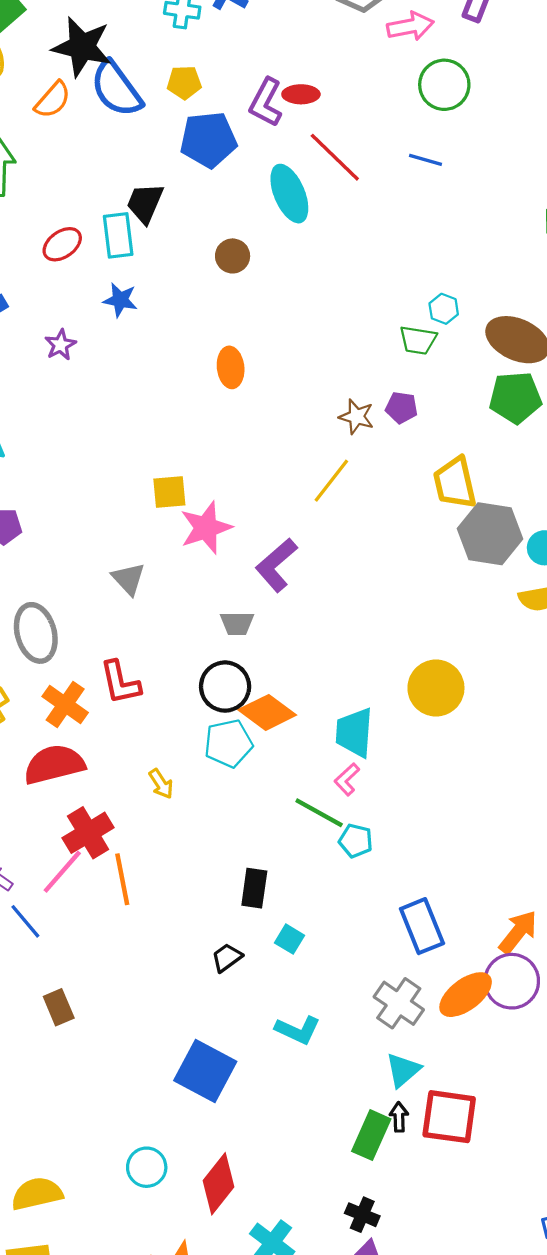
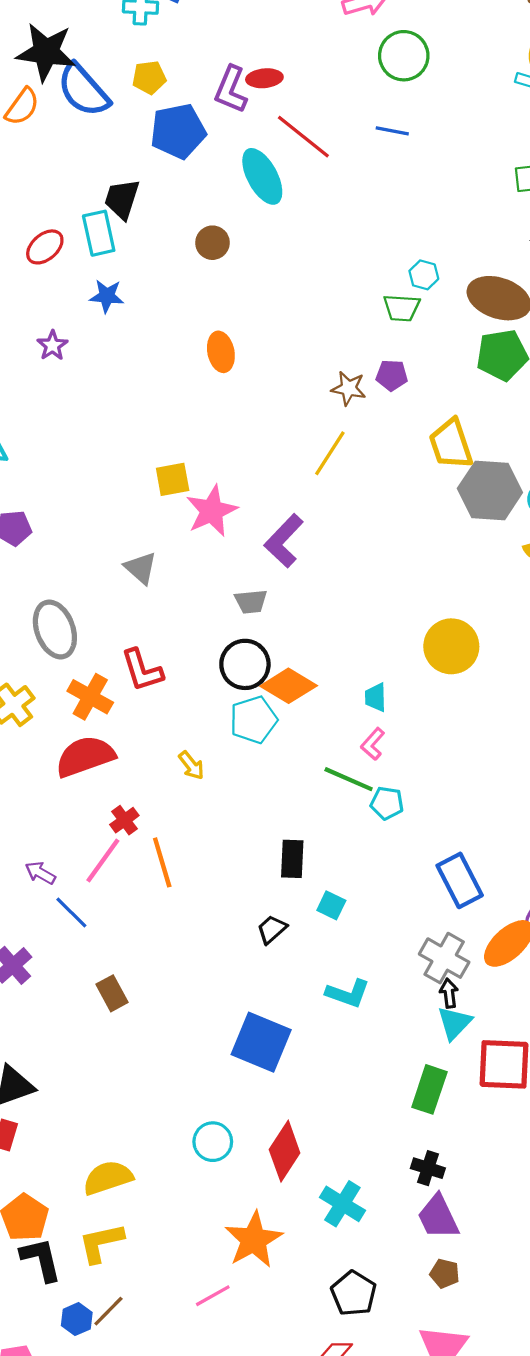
cyan trapezoid: (354, 732) -> (376, 697), size x0.6
red cross: (88, 833) -> (124, 820), size x0.6
black arrow: (399, 1117) -> (449, 993), moved

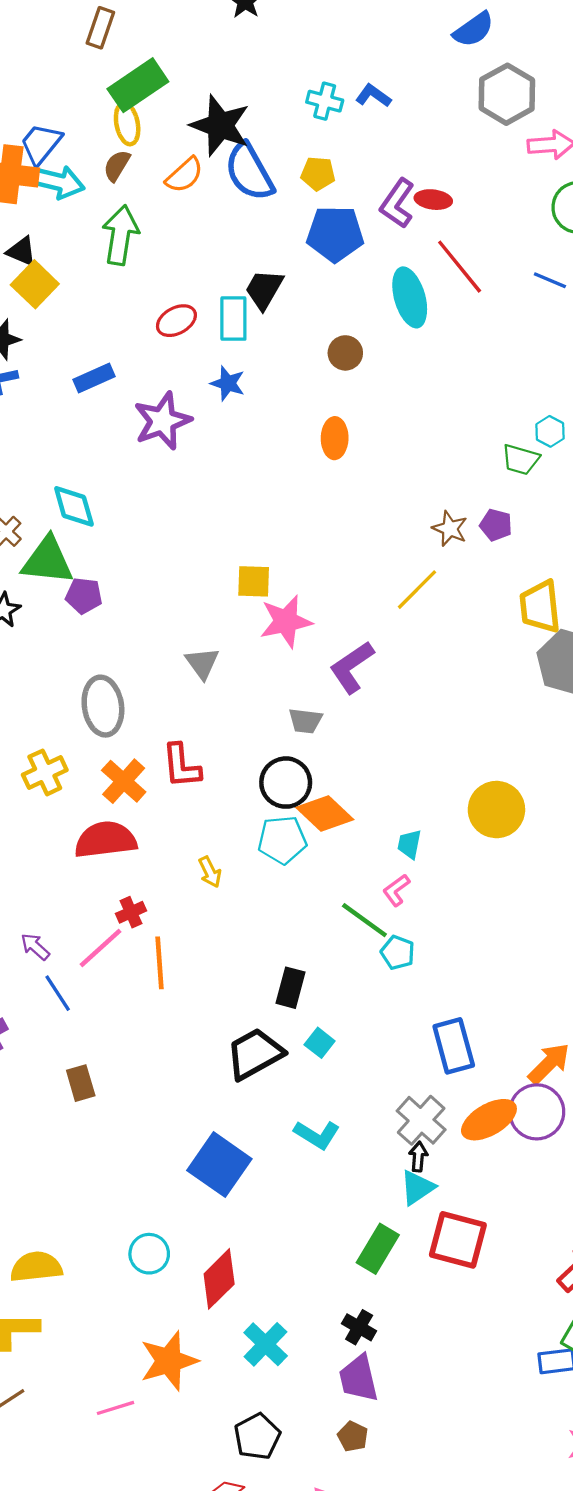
purple star: (52, 345) -> (163, 421), size x1.8
orange ellipse: (221, 352) -> (335, 438), moved
black trapezoid: (272, 929) -> (255, 1054), size x1.8

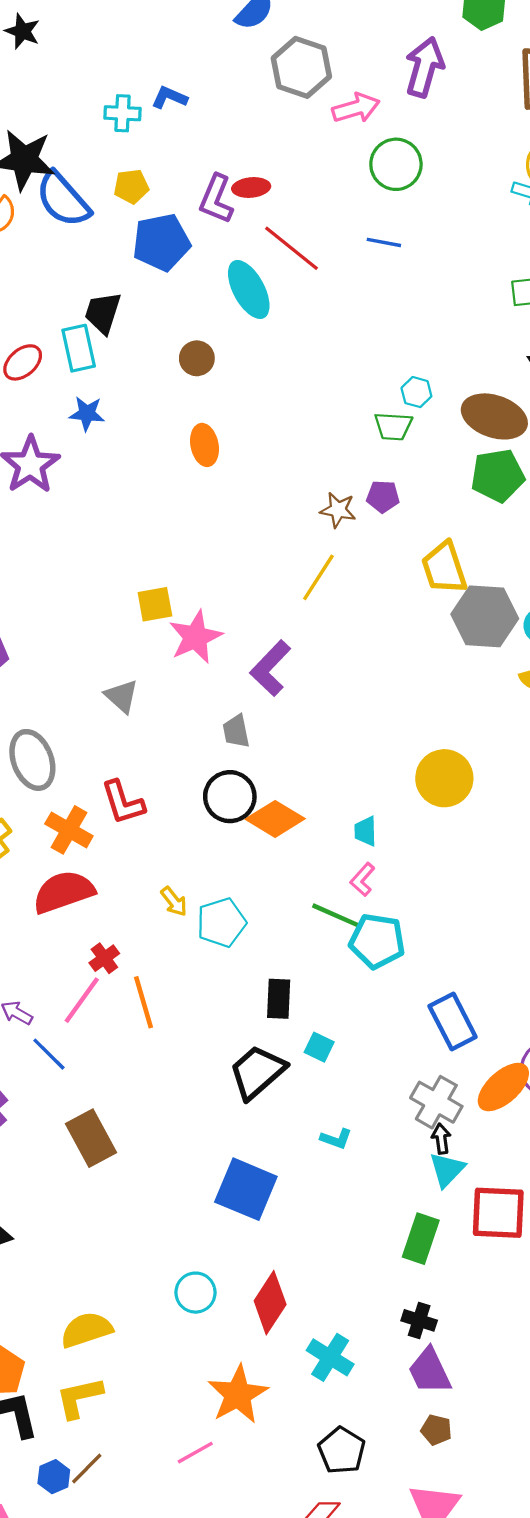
gray trapezoid: (305, 721) -> (236, 731), turned 84
cyan pentagon: (282, 840) -> (221, 923), moved
cyan pentagon: (398, 953) -> (377, 941), size x1.6
brown rectangle: (81, 1083) -> (91, 1138), size x1.5
cyan L-shape: (317, 1135) -> (336, 1139), size x0.7

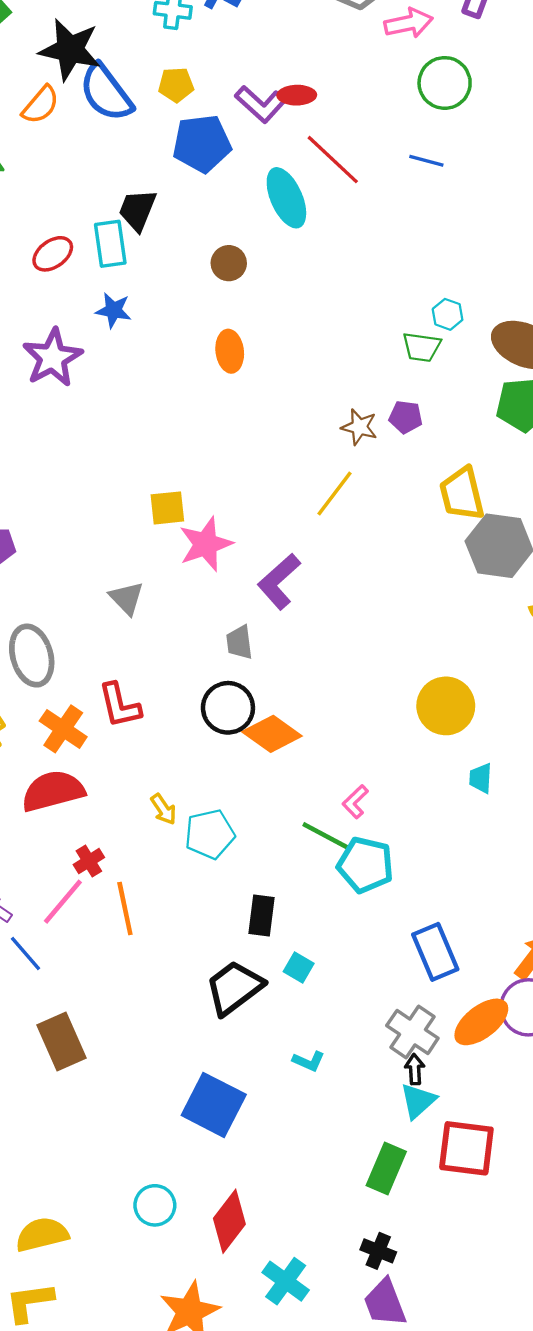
purple L-shape: (216, 199) -> (261, 104), turned -75
cyan trapezoid: (366, 831) -> (481, 778), moved

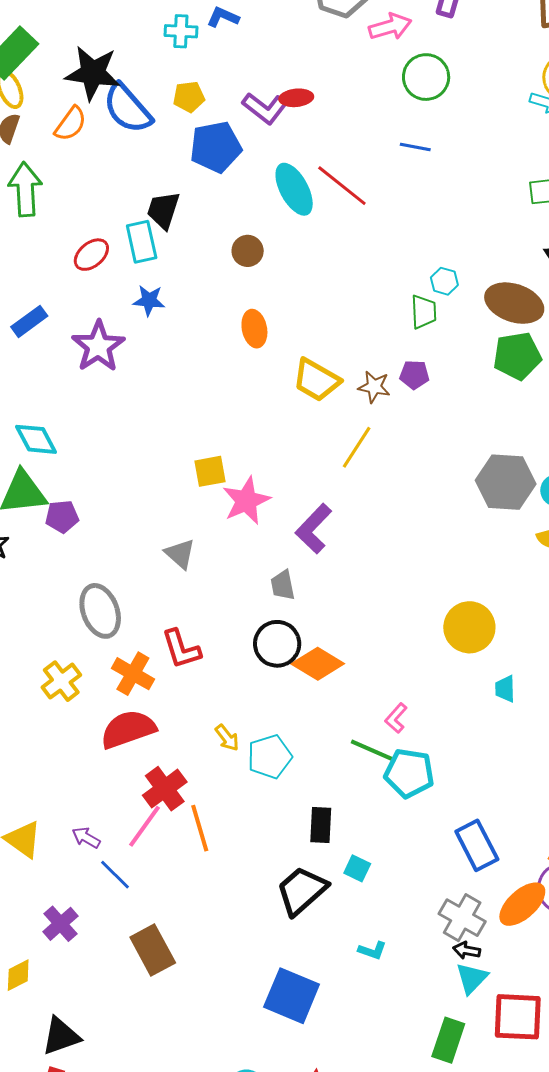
red line: (333, 160) -> (342, 186), moved
green trapezoid: (422, 347) -> (424, 312), turned -96
yellow trapezoid: (462, 494) -> (316, 380), moved, turned -42
red cross: (89, 861) -> (165, 789), size x1.6
black arrow: (415, 1069) -> (467, 950), turned -72

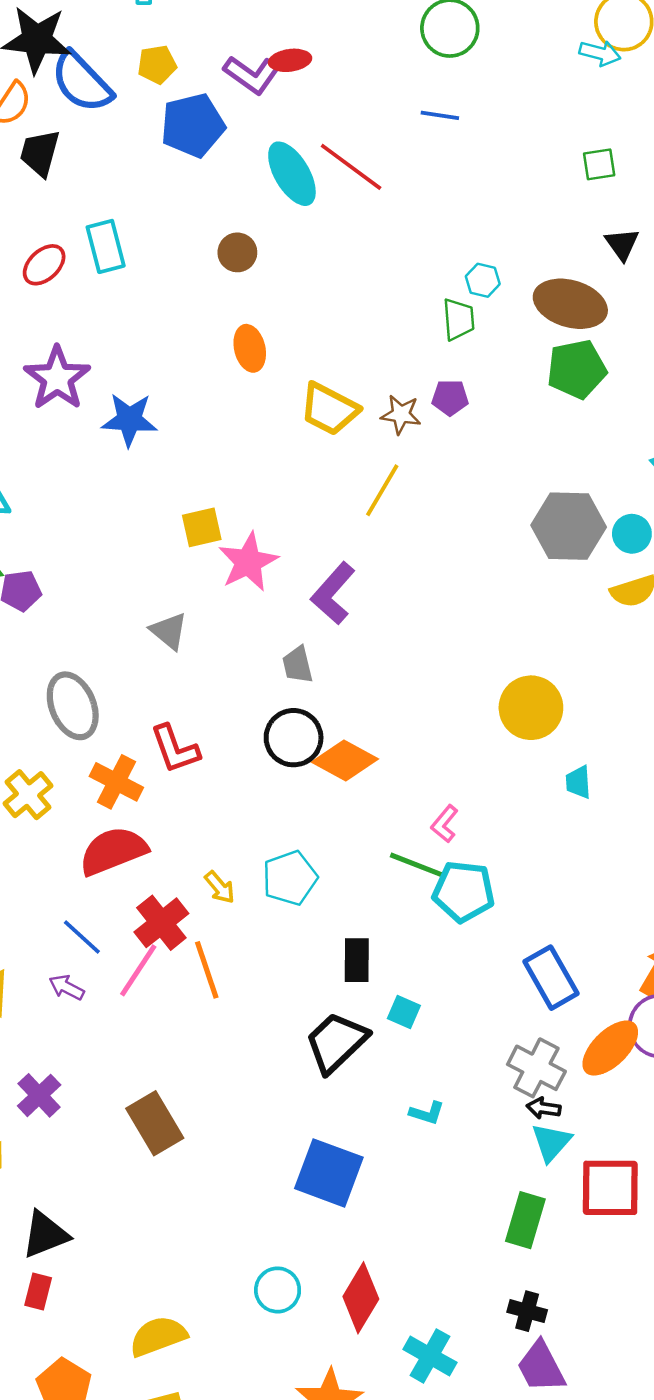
black trapezoid: (163, 210) -> (40, 153), moved
blue star: (149, 300) -> (129, 420), moved, size x1.4
yellow arrow: (227, 738) -> (220, 887), moved
blue line: (115, 875) -> (82, 937), moved

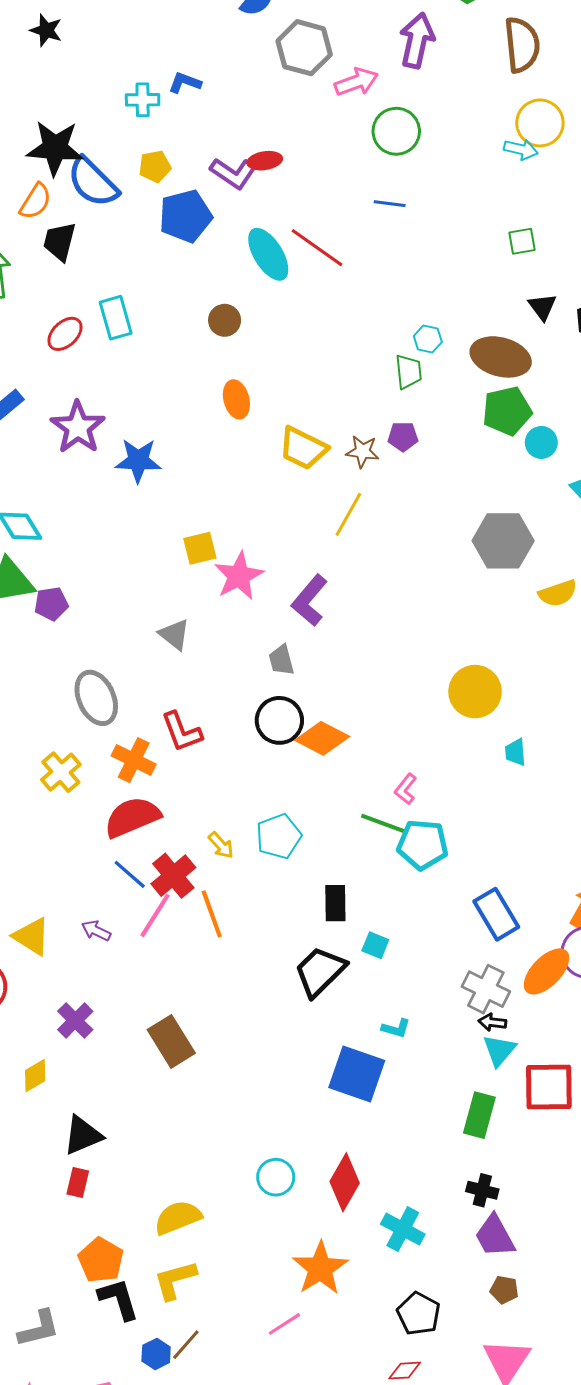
cyan circle: (632, 534) -> (541, 442), moved
blue line: (82, 937) -> (130, 874), moved
blue square: (329, 1173) -> (357, 1074), moved

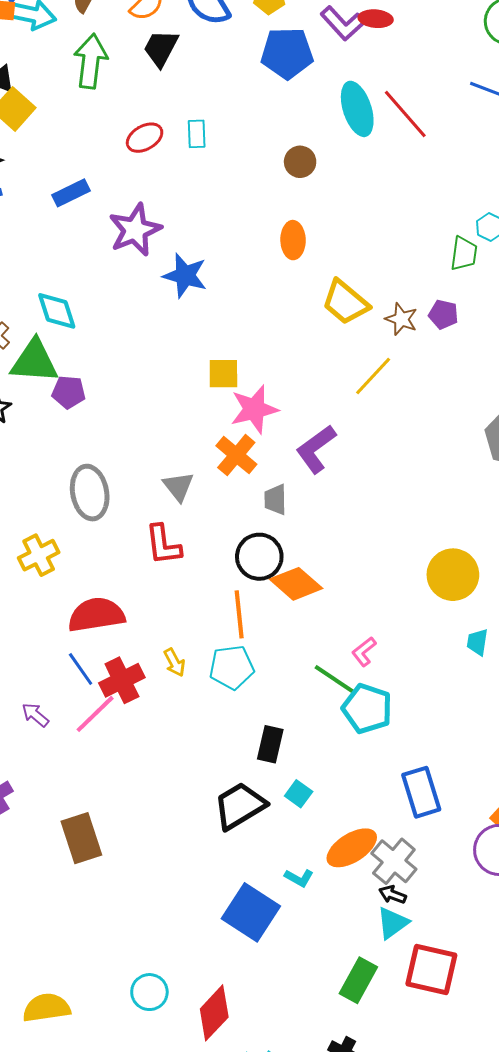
cyan rectangle: (116, 318) -> (197, 134), size x0.7
gray triangle: (174, 634) -> (178, 487), moved
orange cross: (134, 760) -> (236, 455), moved
orange line: (212, 914) -> (239, 614), moved
orange ellipse: (547, 971) -> (352, 848), moved

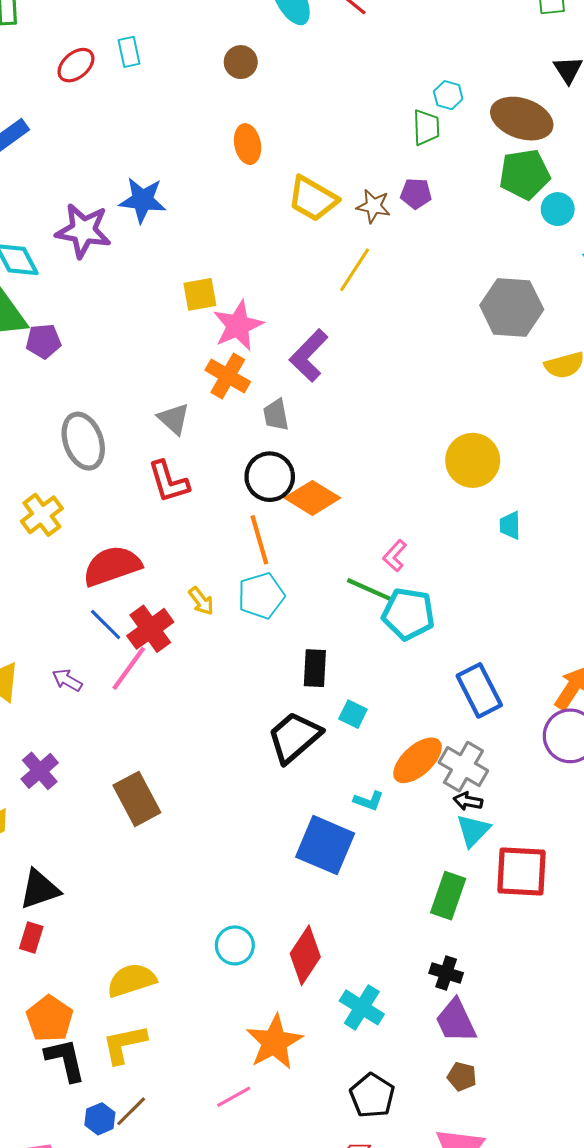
purple star: (135, 230) -> (83, 231), moved, turned -30

